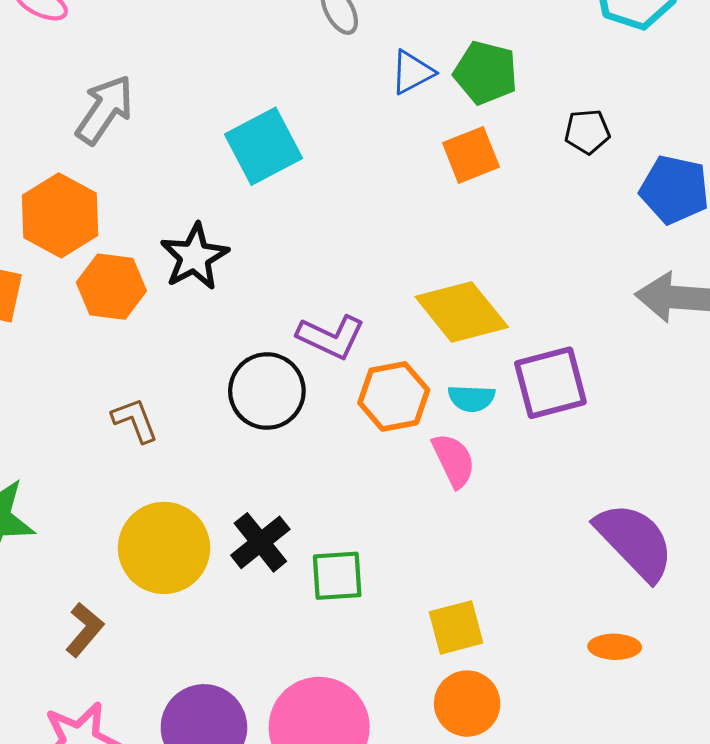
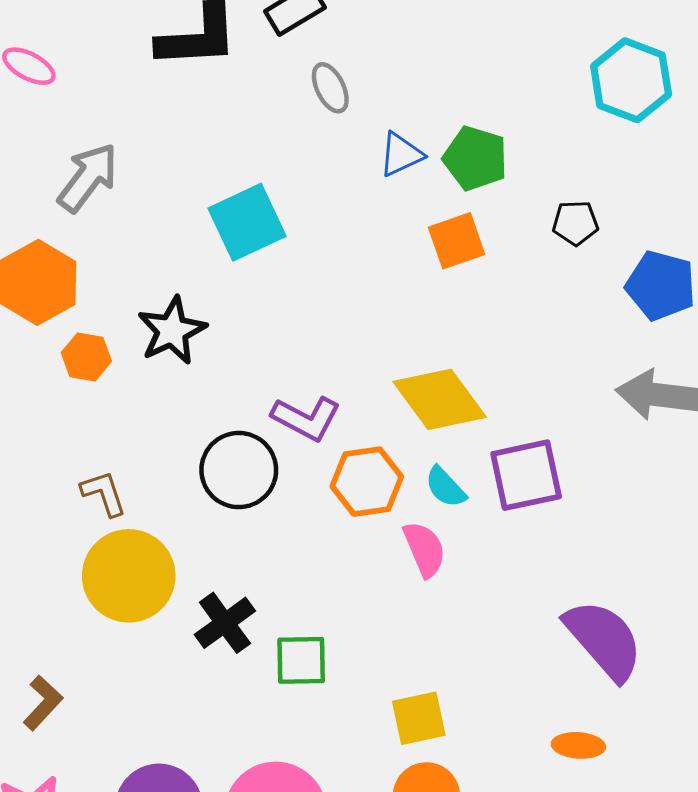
orange hexagon: (111, 287) -> (86, 357), size x0.7
cyan semicircle: (471, 398) -> (445, 487), turned 42
yellow circle: (164, 548) -> (129, 576), moved

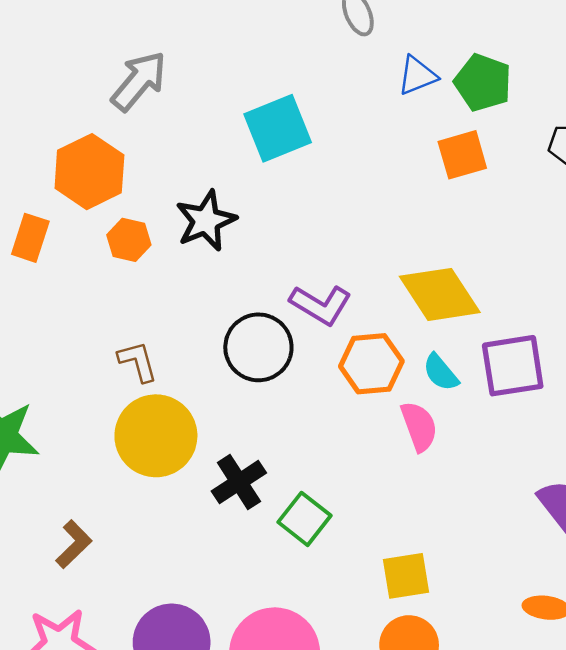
green square: (301, 660) -> (304, 519), turned 36

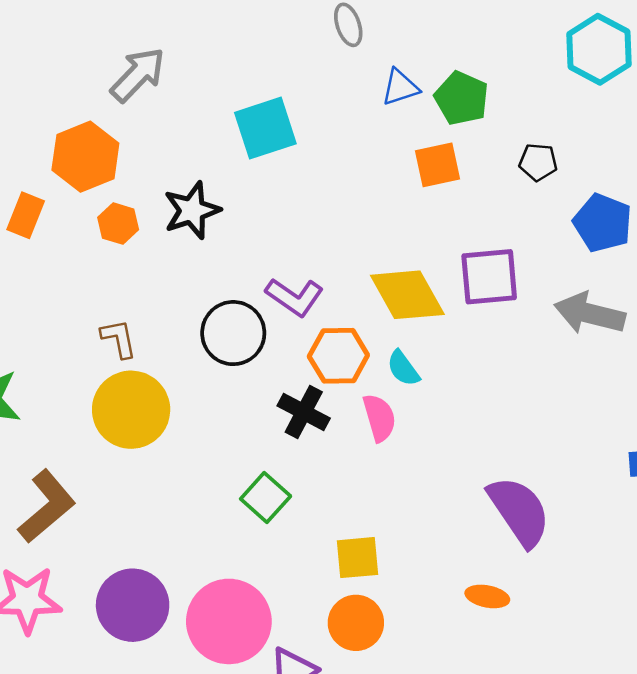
purple square: (513, 366) -> (489, 277), moved
black cross: (239, 482) -> (304, 412), moved, turned -33
brown L-shape: (74, 544) -> (47, 506), size x1.6

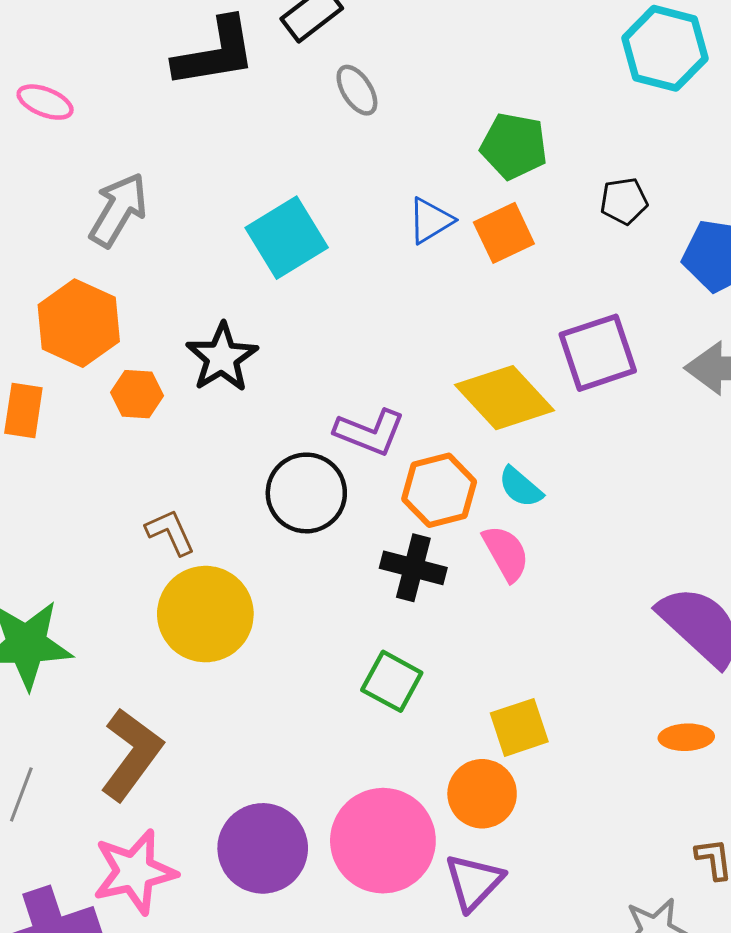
blue triangle: (400, 87) -> (430, 220), moved
orange circle: (356, 623) -> (482, 794), moved

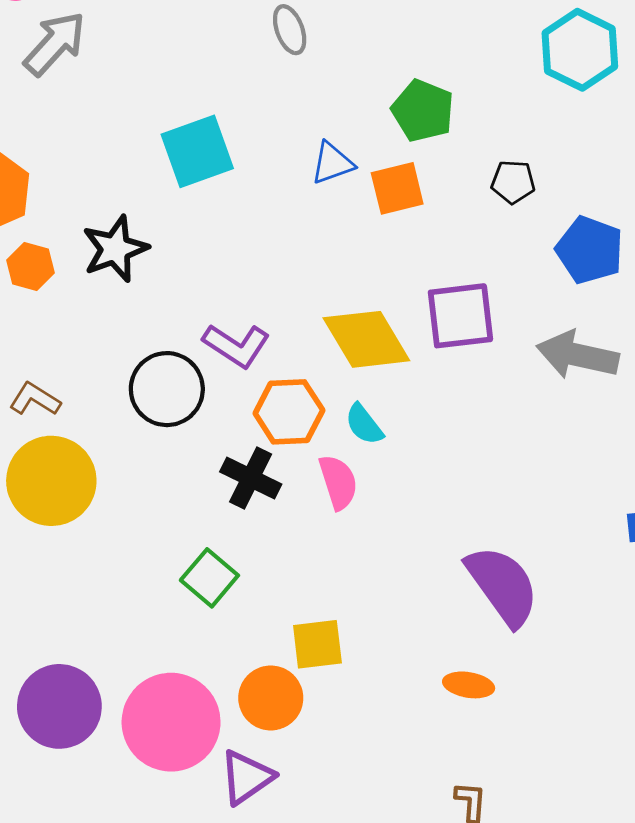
gray arrow: (118, 210) -> (55, 44), moved
brown L-shape: (170, 532) -> (35, 399), turned -45

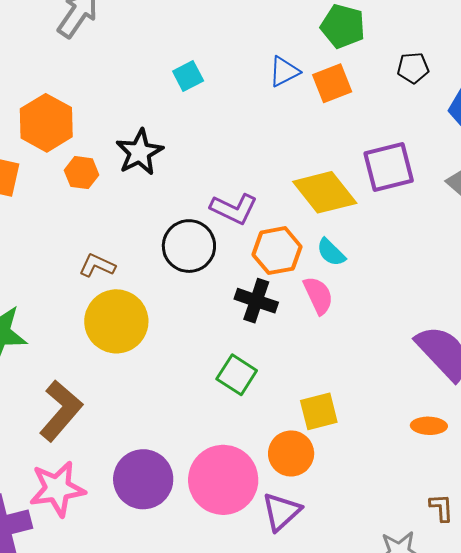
cyan square: (197, 151) -> (188, 76), size x0.6

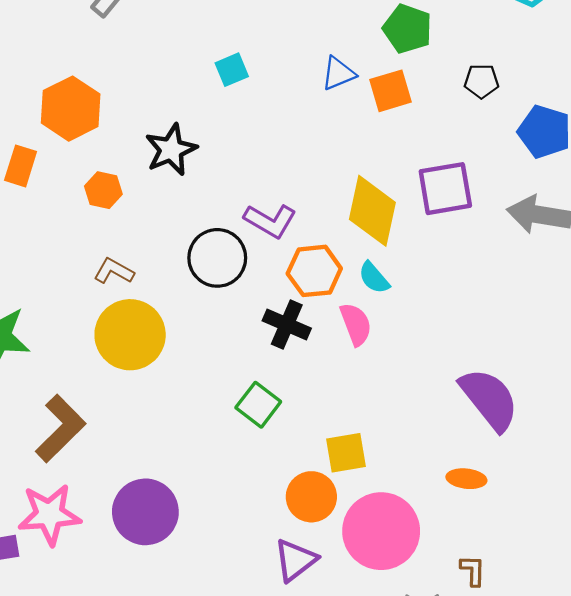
orange hexagon: (82, 173) -> (103, 190), moved
yellow diamond: (325, 192) -> (372, 211), turned 46
pink circle: (223, 480) -> (381, 531), moved

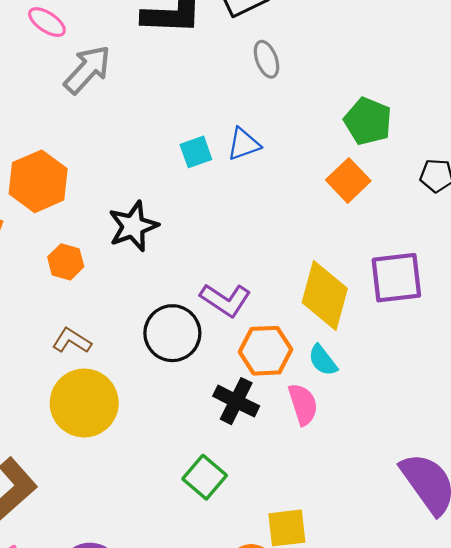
blue triangle: (338, 73) -> (244, 144), moved
orange square: (390, 91) -> (348, 180), turned -30

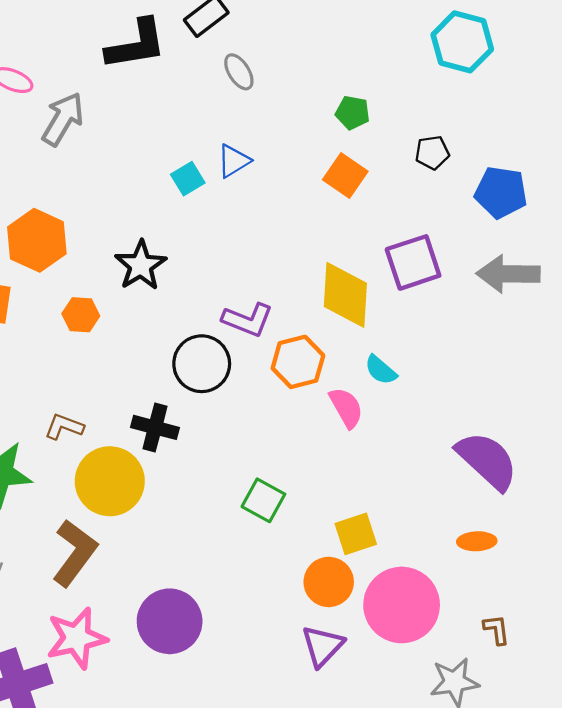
green pentagon: (368, 121) -> (353, 113), size x0.7
brown L-shape: (72, 341) -> (64, 427), moved
cyan semicircle: (323, 360) -> (381, 370), moved
black cross: (236, 401) -> (155, 427), moved
yellow circle: (84, 403) -> (110, 481), moved

